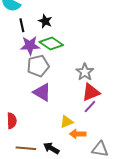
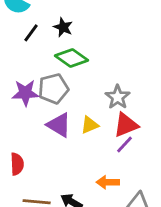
black line: (22, 25) -> (31, 33), turned 48
purple star: (30, 46) -> (25, 93), moved
yellow triangle: (67, 122) -> (90, 125), moved

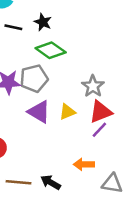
black line: (31, 33) -> (13, 27), turned 66

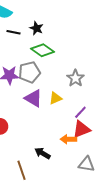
red triangle: (101, 112) -> (81, 129), moved
brown line: (19, 182) -> (21, 170), moved, turned 66
gray triangle: (112, 184) -> (86, 164), moved

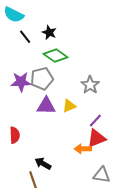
black line: (13, 32) -> (25, 37), turned 40
purple triangle: (33, 98) -> (46, 106), turned -30
black arrow: (42, 153) -> (43, 163), moved

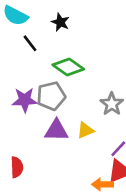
black star: (49, 32) -> (60, 22), moved

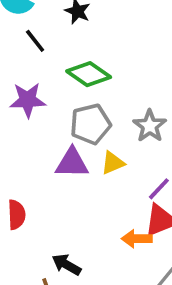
gray pentagon: (51, 96) -> (90, 124), moved
purple star: (25, 100) -> (28, 100), moved

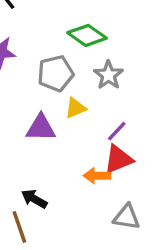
green diamond: (89, 74) -> (87, 35), moved
purple triangle: (72, 163) -> (41, 128), moved

